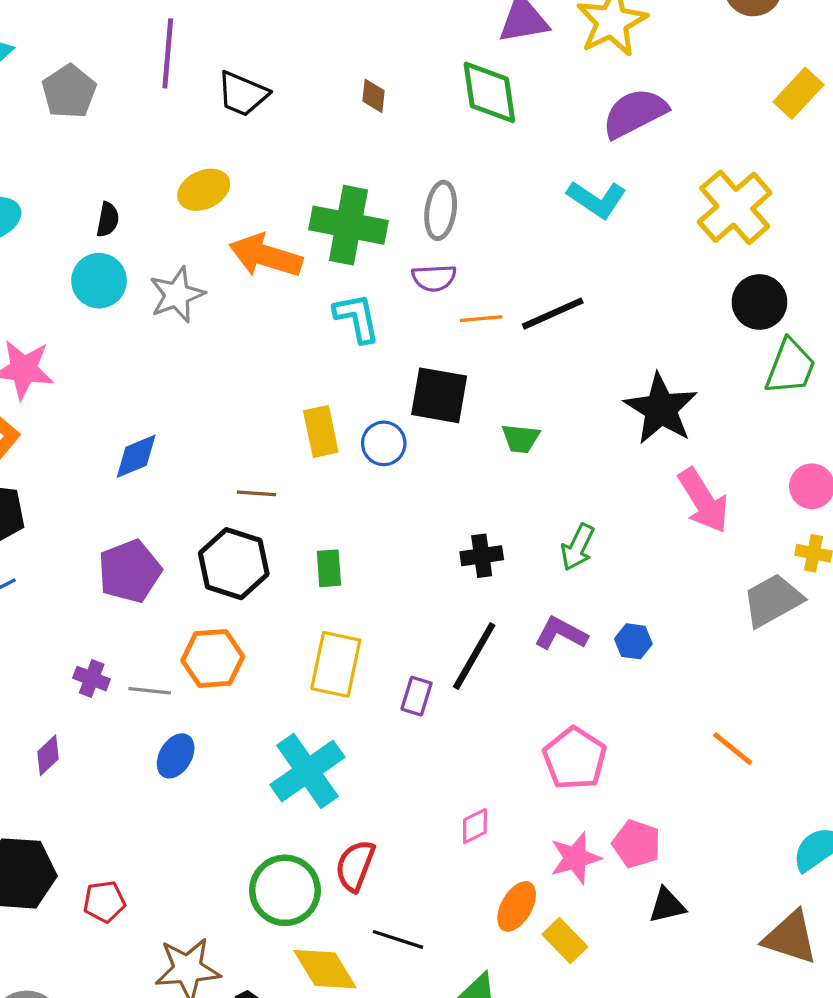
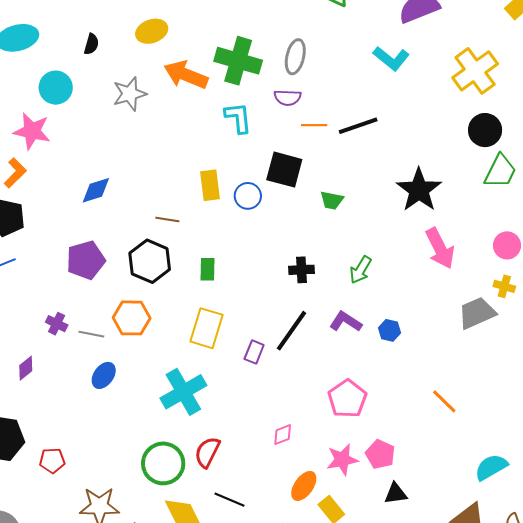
cyan circle: (99, 281) -> (56, 88), moved

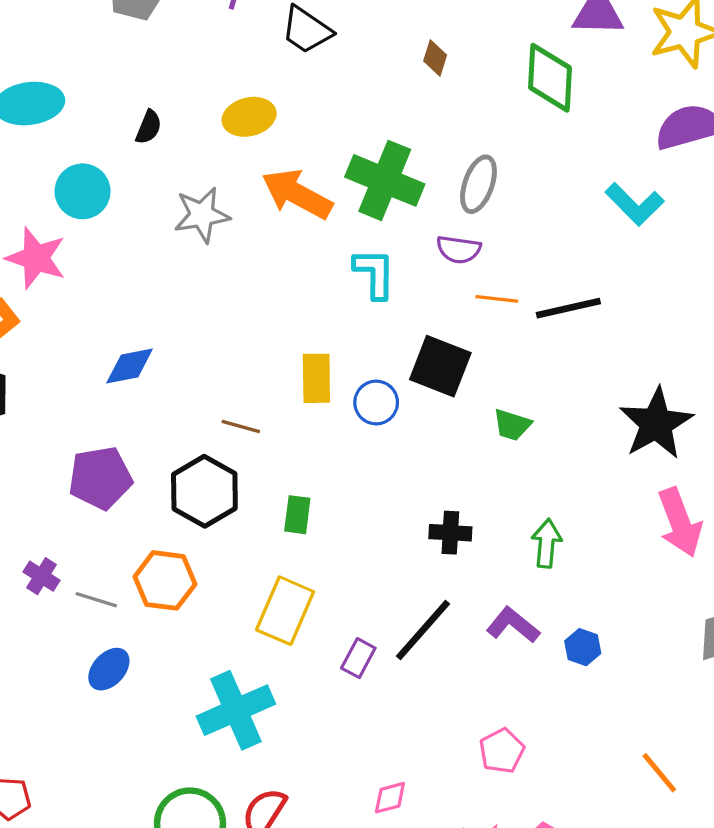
green arrow: (361, 270) -> (547, 543), turned 148
pink pentagon: (347, 399) -> (502, 751), size x0.7

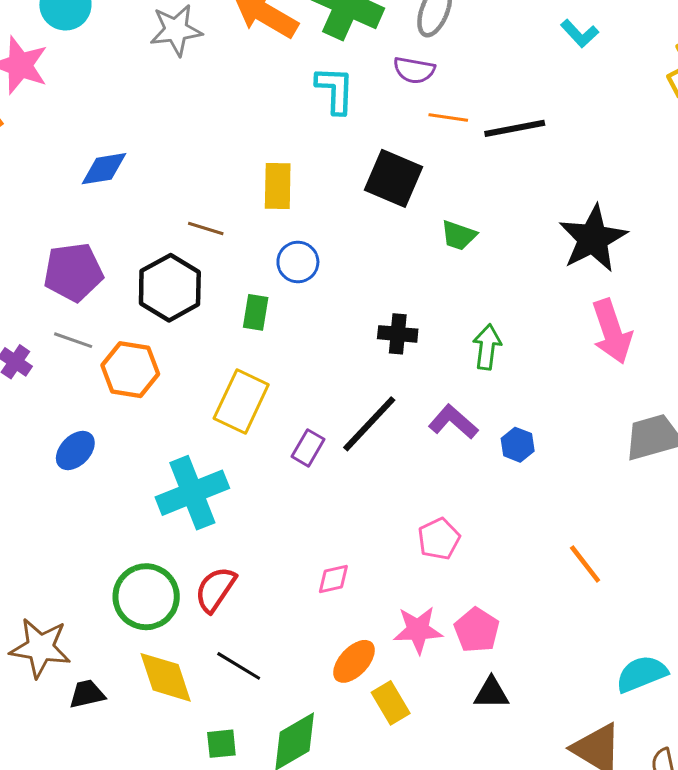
cyan L-shape: (635, 204) -> (580, 34), size x0.7
blue circle: (376, 403) -> (298, 262), moved
gray line: (96, 600) -> (73, 340), moved

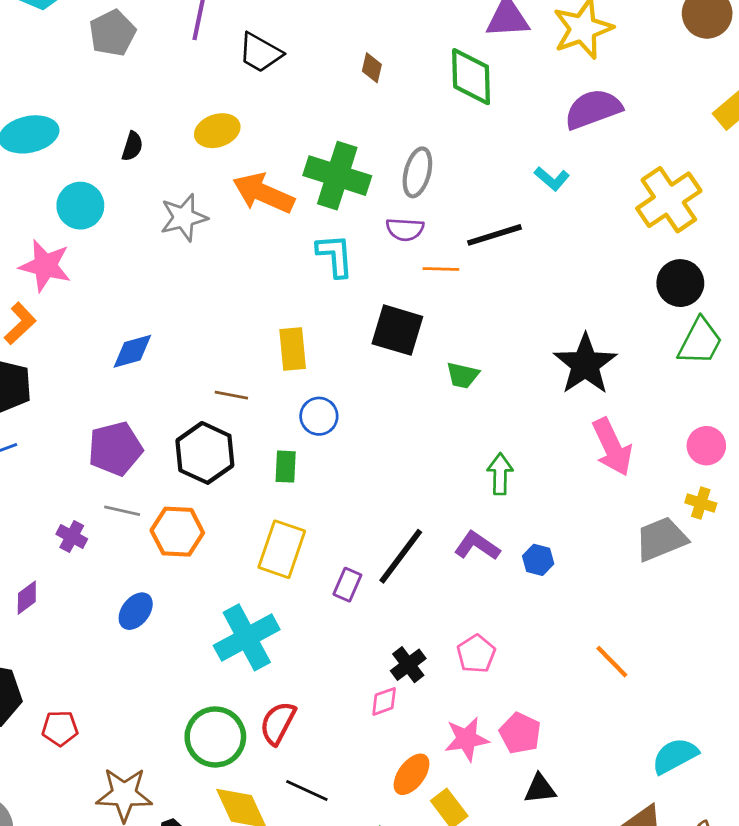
black line: (515, 128) -> (494, 235), moved
black cross: (398, 334) -> (408, 665), moved, turned -36

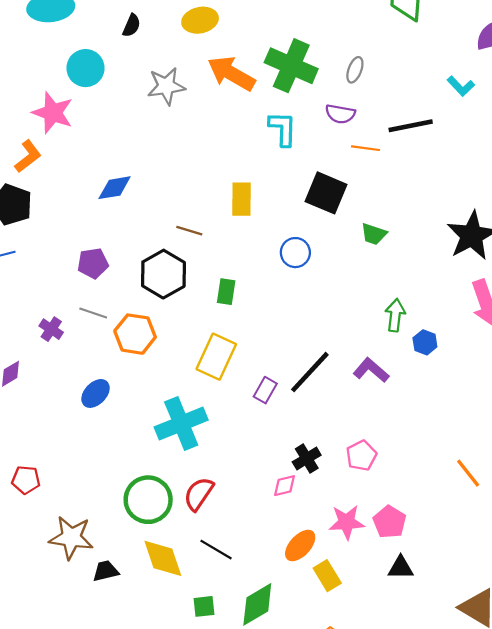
gray ellipse: (417, 172) -> (355, 70), size x0.7
blue circle: (319, 416) -> (295, 253), moved
purple pentagon: (115, 449) -> (93, 263), size x0.7
blue hexagon: (538, 560) -> (425, 342), moved

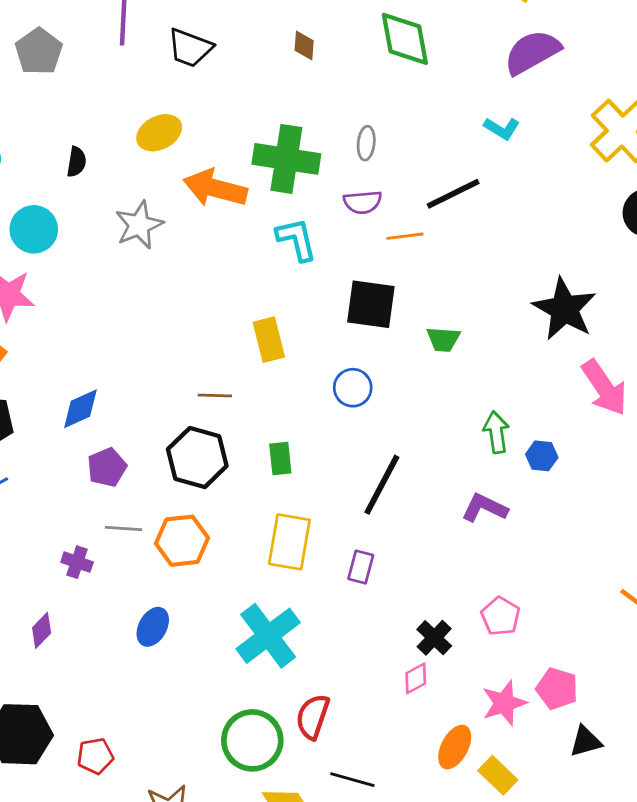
blue diamond: (115, 188) -> (80, 409), moved
black line: (310, 372) -> (382, 485), moved

